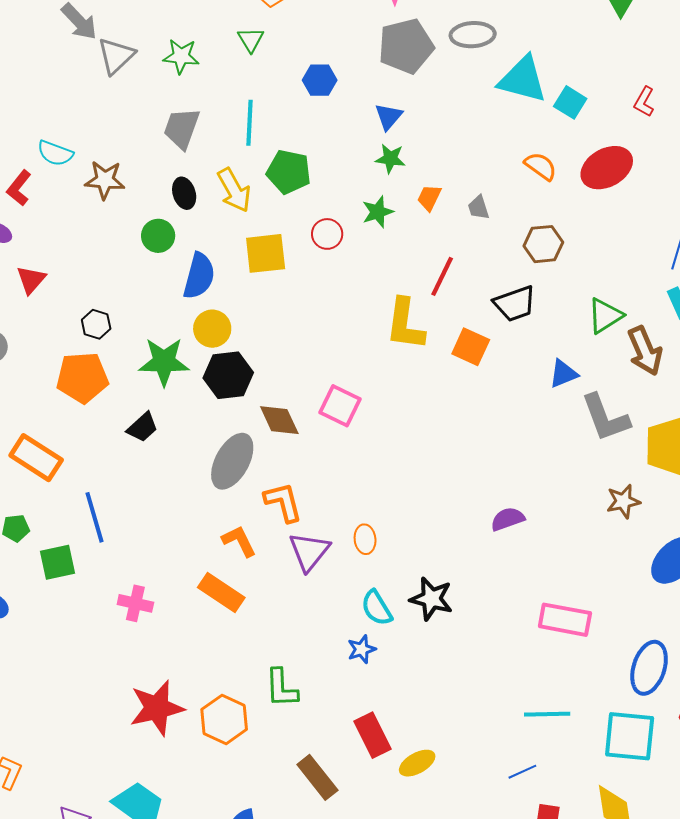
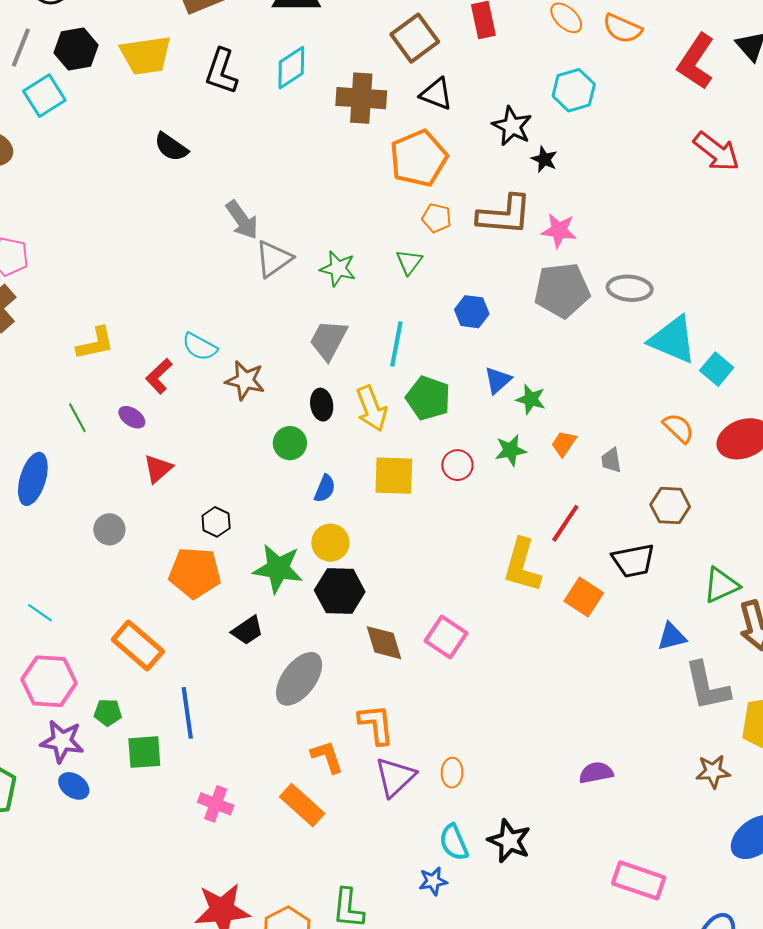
blue triangle: (388, 117) -> (498, 380), moved
blue semicircle: (199, 276) -> (325, 489), size x0.6
gray ellipse: (232, 461) -> (299, 679), moved

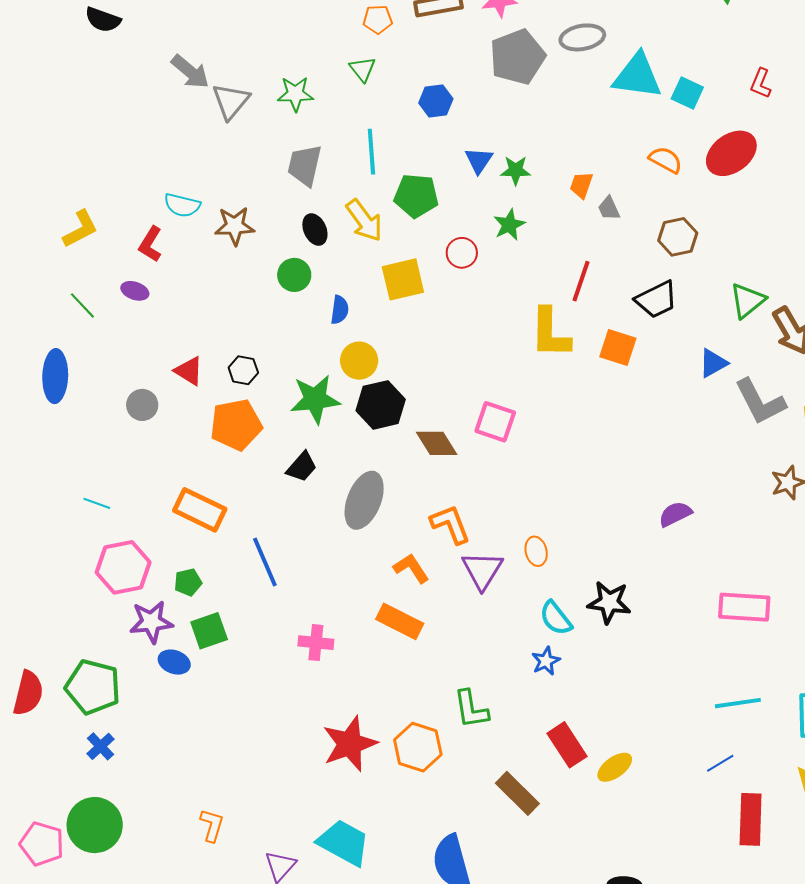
orange trapezoid: (564, 444) -> (581, 185), moved
red triangle: (158, 469) -> (189, 371), moved, turned -32
green square: (144, 752) -> (209, 631), moved

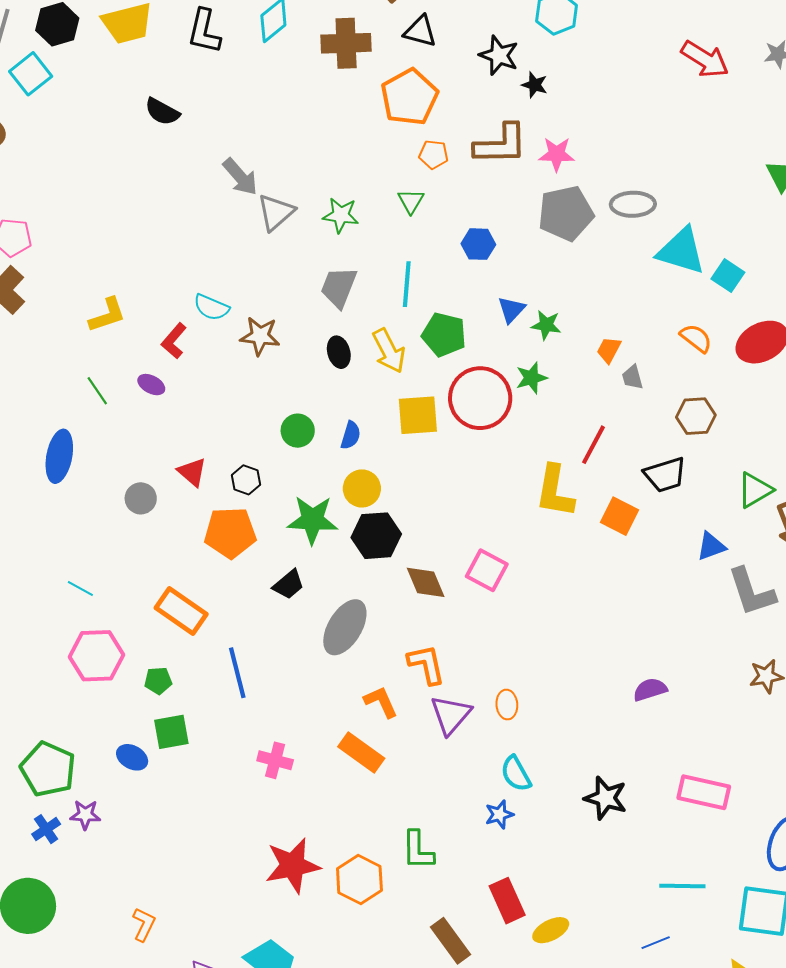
red circle: (462, 253) -> (480, 398), size x2.0
green circle: (294, 275) -> (298, 431), moved
black star: (609, 602) -> (606, 798), moved
purple star: (151, 622) -> (85, 815), moved, size x0.7

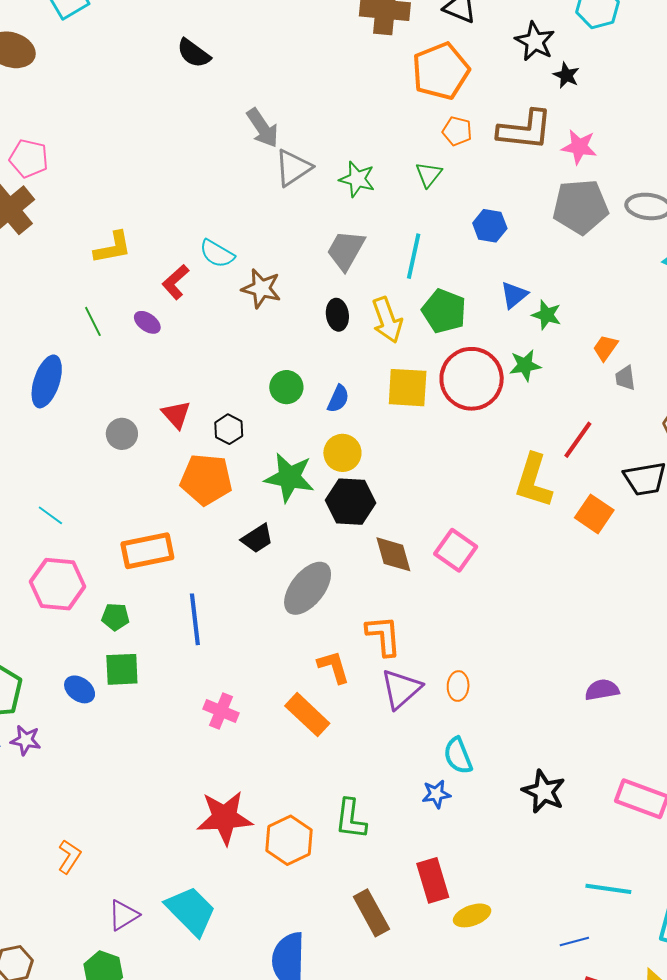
orange rectangle: (181, 611) -> (147, 551), turned -54

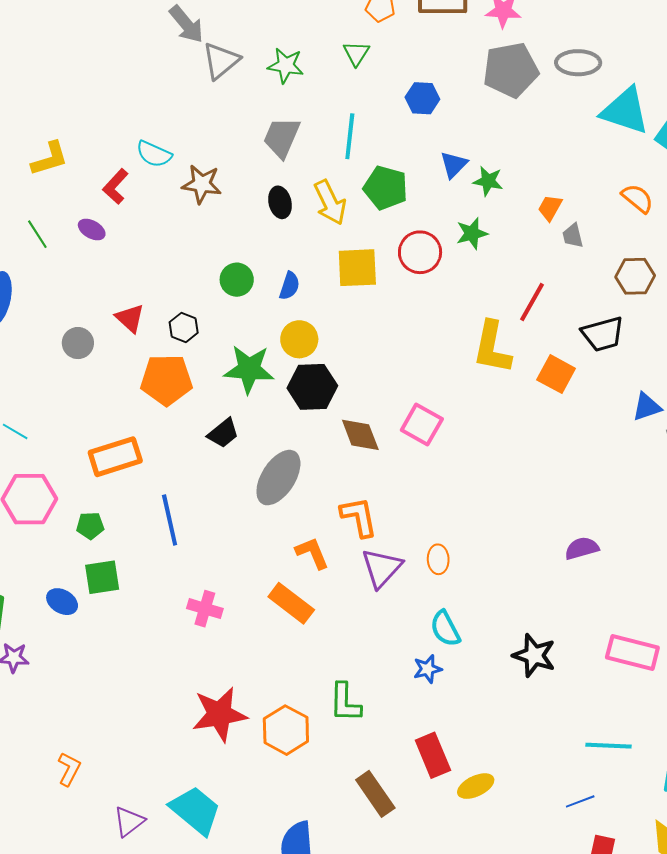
red circle: (472, 379) -> (420, 252), size x0.7

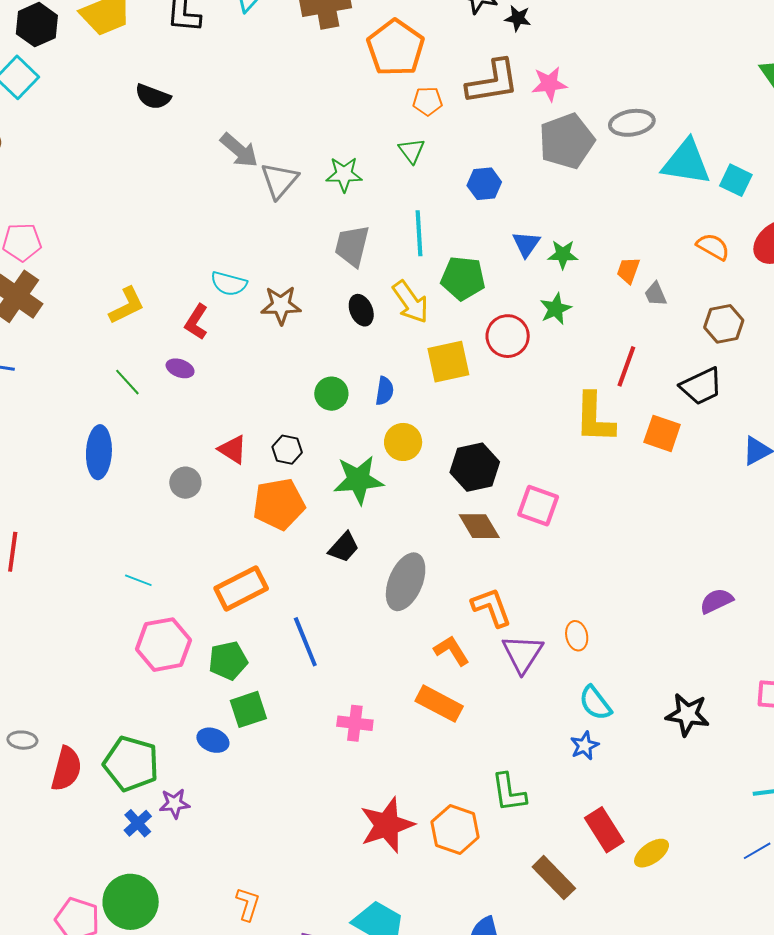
black hexagon: (312, 387) -> (475, 467), moved
green pentagon: (90, 526) -> (228, 661), size x1.4

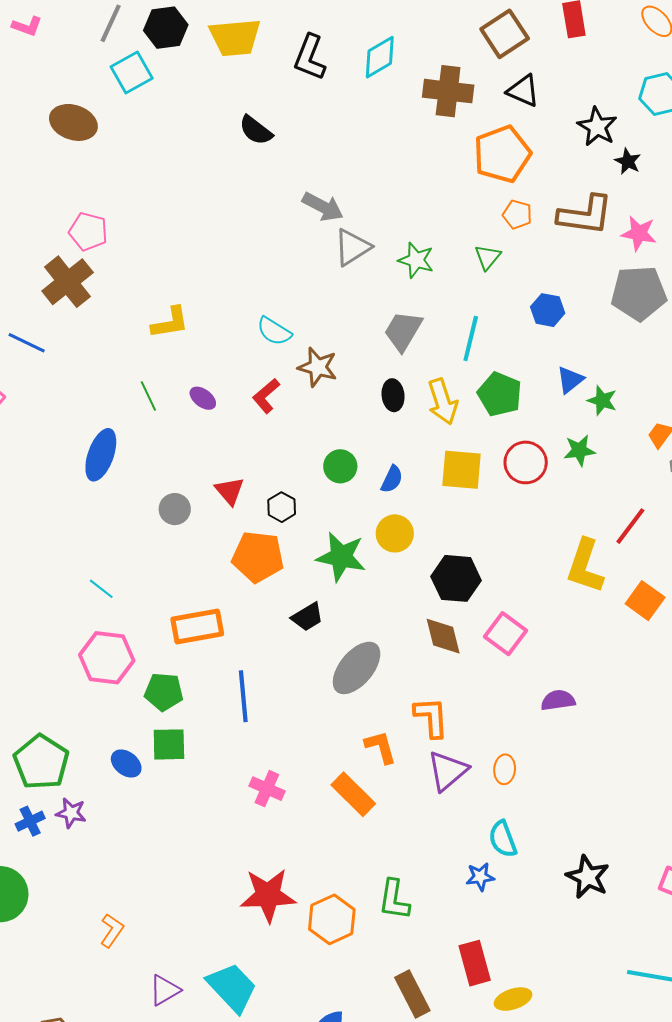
gray arrow: (239, 150) -> (323, 207), turned -30
red L-shape: (196, 322) -> (266, 396), moved
purple semicircle: (716, 601) -> (558, 700), moved

